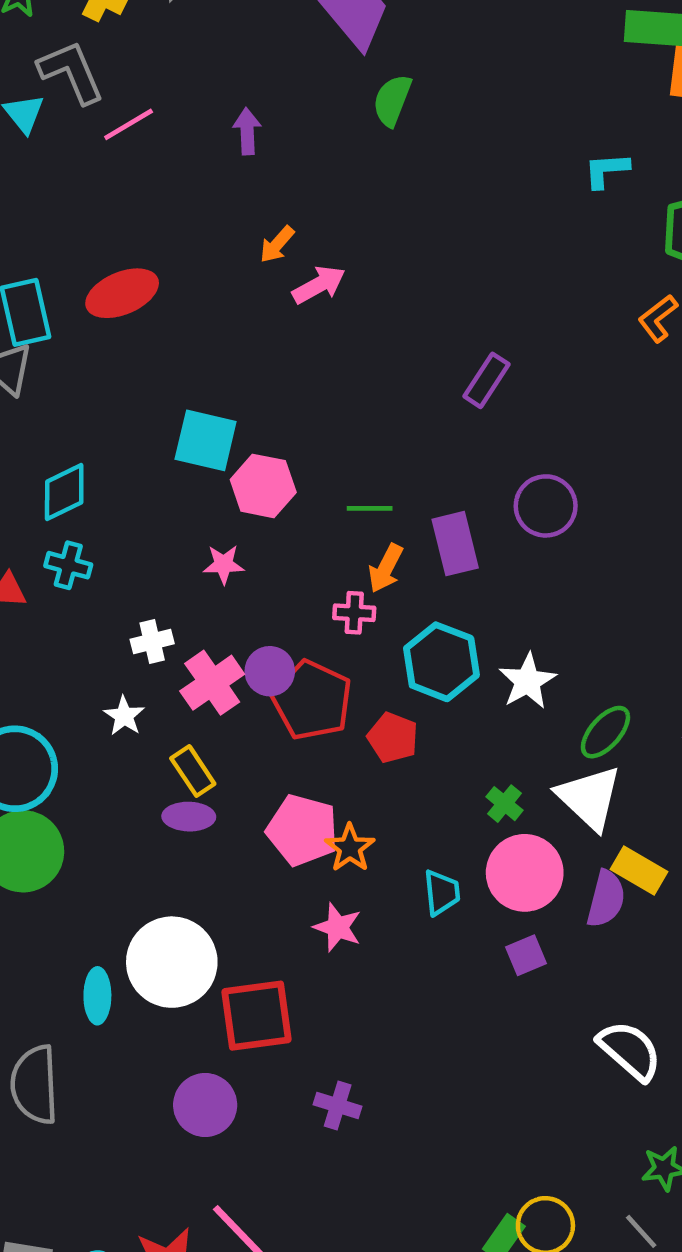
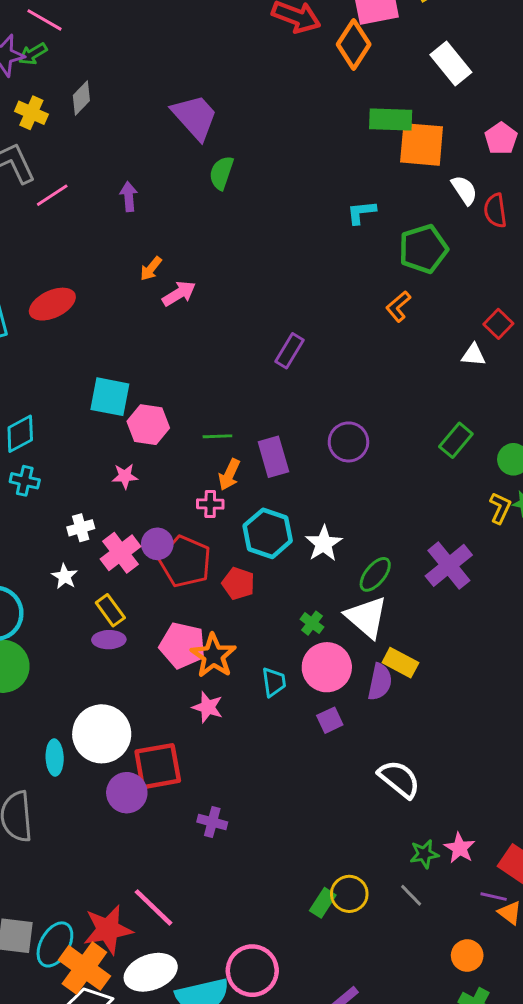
purple circle: (546, 506) -> (348, 442), moved
orange star: (350, 848) -> (213, 656), size x1.4
purple circle: (205, 1105) -> (127, 793), moved

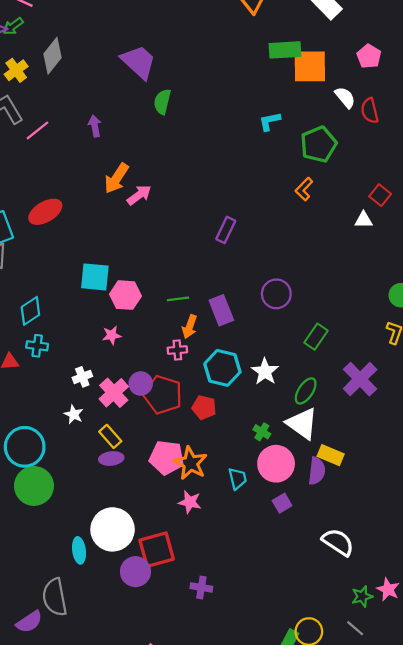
gray diamond: (81, 98) -> (52, 56), size x1.4
yellow cross: (31, 113) -> (16, 70), turned 35
orange arrow: (151, 269) -> (116, 178), size x1.6
green rectangle: (456, 440) -> (316, 337), moved

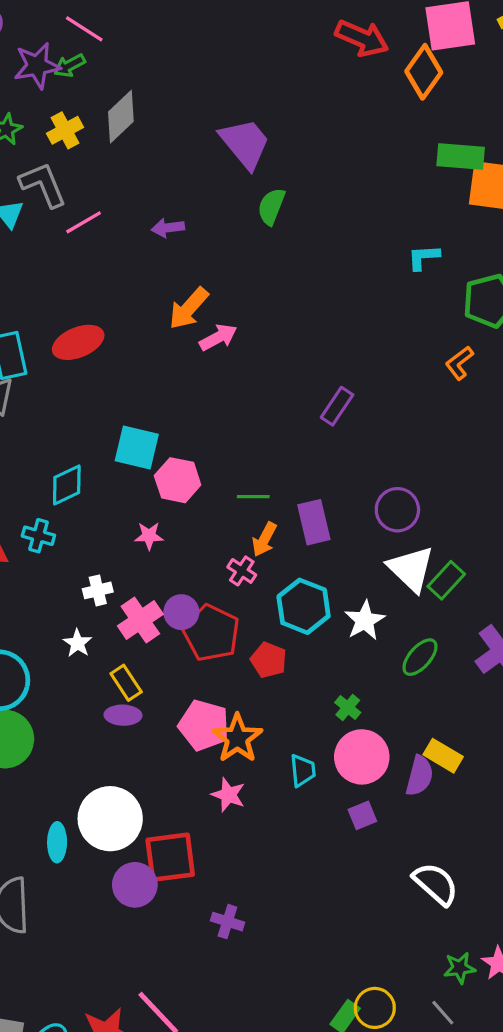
purple arrow: (95, 126) -> (168, 228), turned -95
cyan diamond: (30, 311) -> (67, 485), moved
pink cross: (177, 350) -> (242, 571), turned 30
white triangle: (302, 423) -> (411, 569), moved

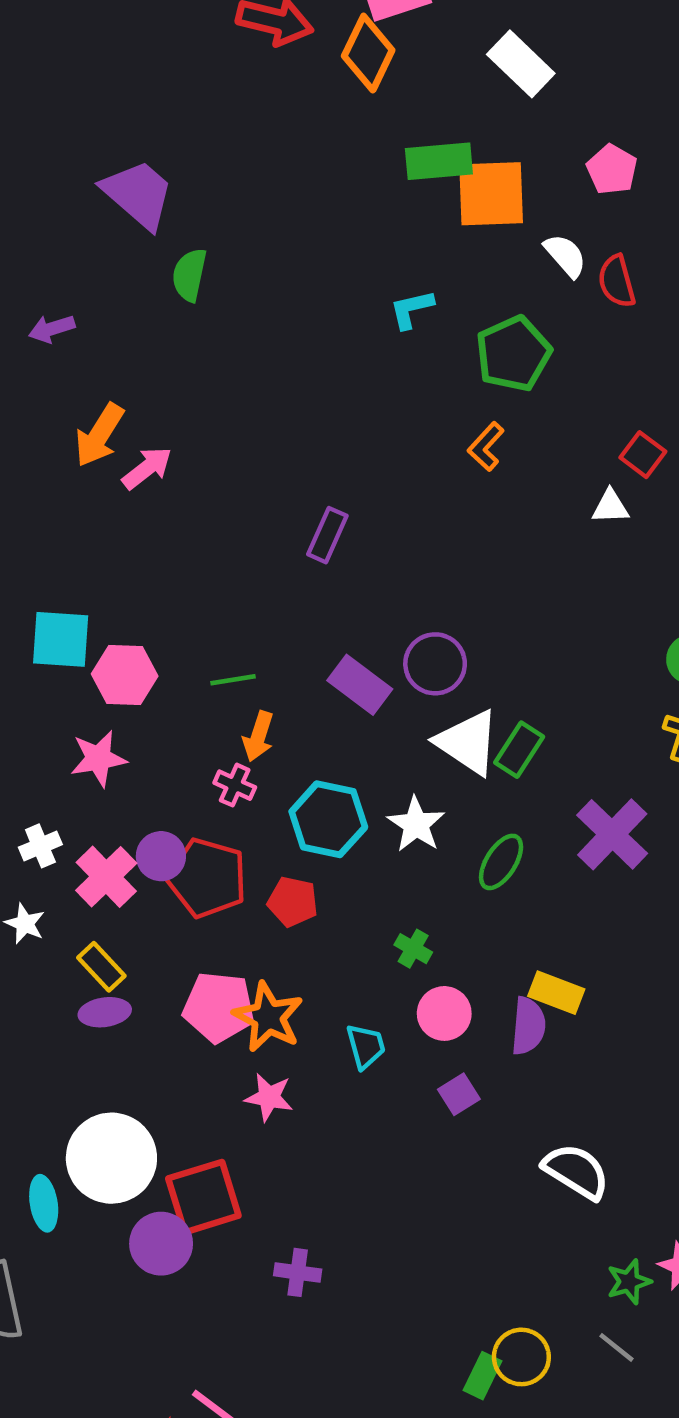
purple rectangle: (314, 522) -> (360, 685), moved, turned -30
pink star: (149, 536) -> (98, 759), size x1.4
pink circle: (362, 757) -> (444, 1013), size x0.7

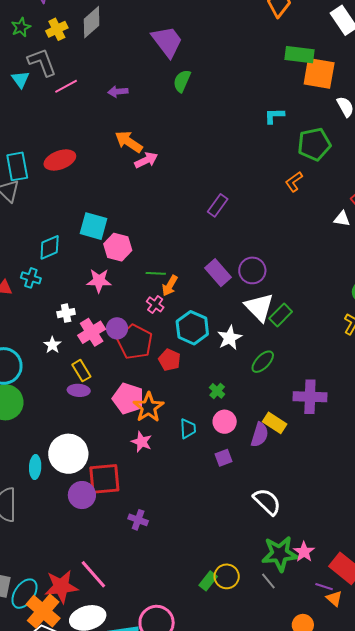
orange arrow: (99, 435) -> (129, 142), turned 80
green line: (233, 680) -> (156, 273), moved
purple cross: (612, 834) -> (310, 397), moved, turned 36
green star: (629, 1282) -> (280, 554), size x1.8

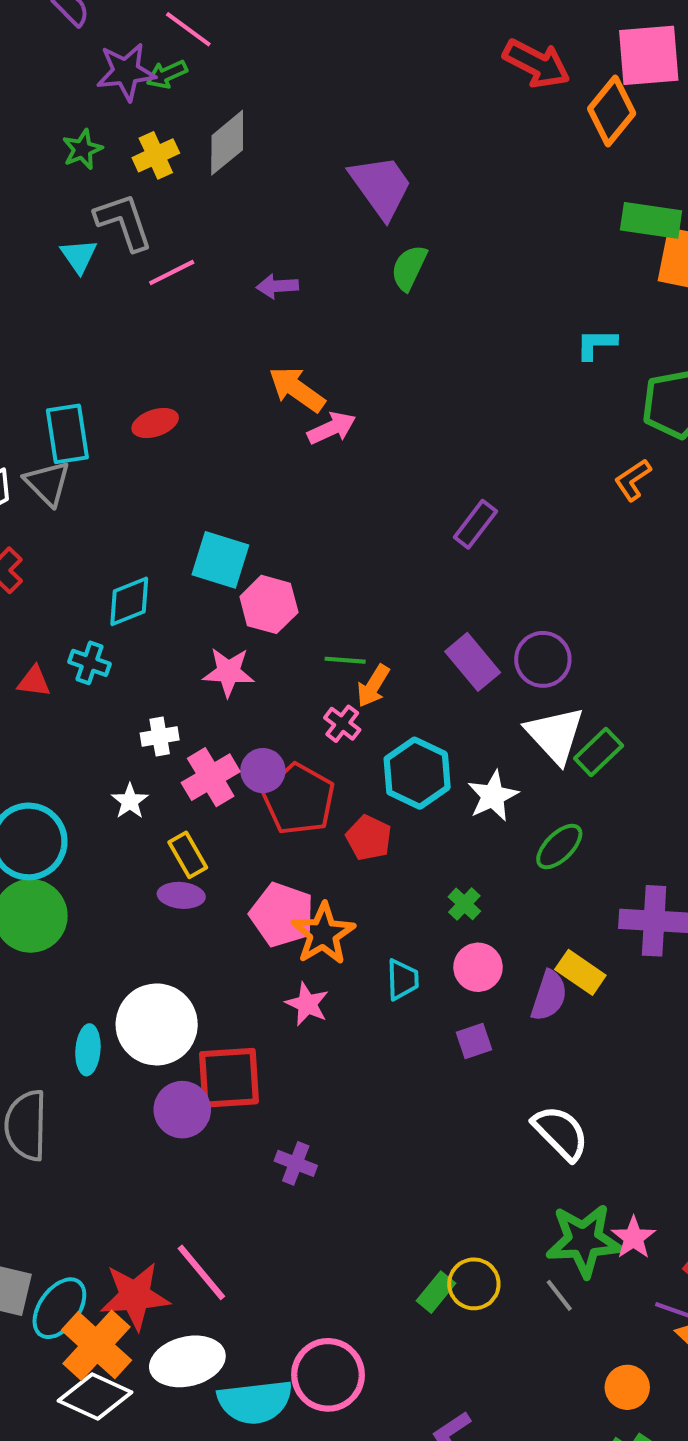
red ellipse: (60, 160) -> (155, 423), size x0.7

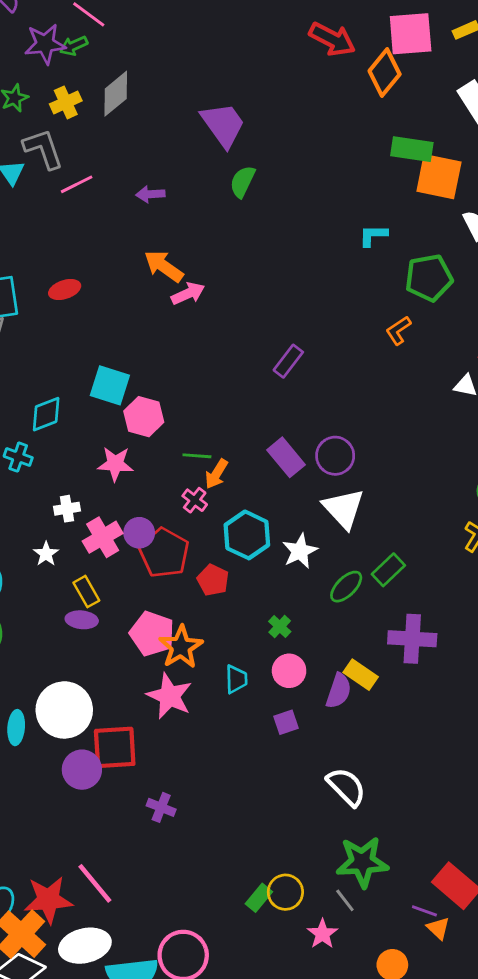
green rectangle: (599, 752) -> (388, 570), moved
pink star: (307, 1004) -> (170, 696), size x1.5
pink star: (633, 1238) -> (322, 934), moved

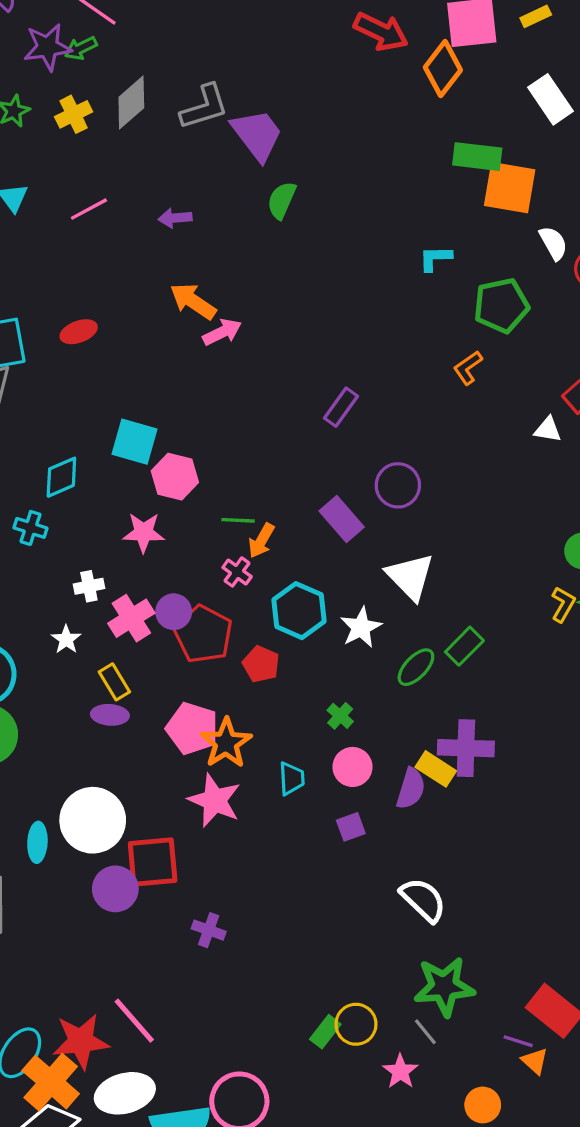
gray L-shape: (43, 149) -> (204, 107), moved, turned 93
purple circle: (335, 456) -> (398, 485), moved
purple cross: (412, 639) -> (466, 748), moved

